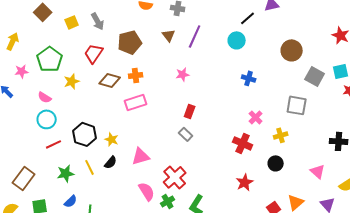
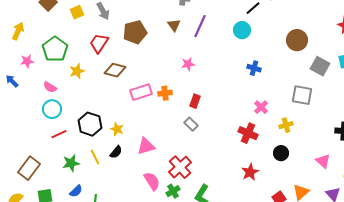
orange cross: (136, 75) -> (165, 93), moved

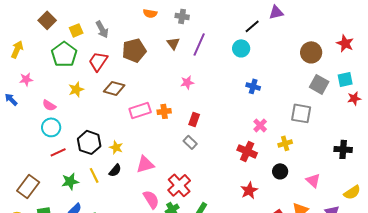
brown circle: (297, 40) -> (311, 52), moved
green pentagon: (55, 49) -> (64, 54), moved
pink triangle: (323, 161) -> (313, 180), moved

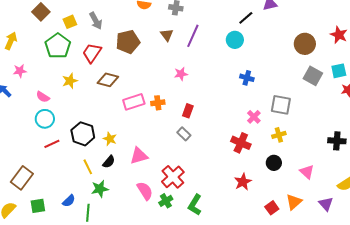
gray square: (301, 113) -> (281, 105), moved
green star: (70, 181) -> (100, 189), moved

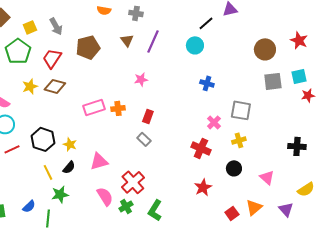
gray square: (313, 76) -> (273, 81), turned -36
brown diamond: (108, 80) -> (55, 86), moved

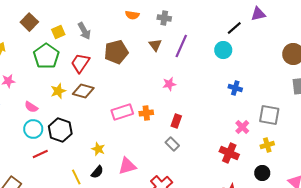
black hexagon: (43, 139) -> (60, 130), moved

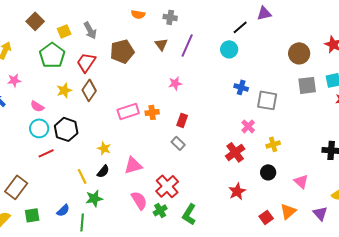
brown diamond: (83, 91) -> (89, 90), turned -70
gray square: (269, 115) -> (267, 100), moved
red cross: (229, 153) -> (235, 152), turned 30

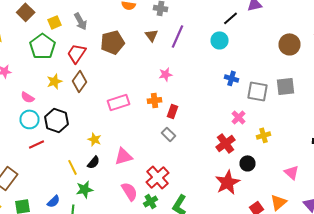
gray square: (307, 85) -> (286, 86), moved
orange cross: (152, 112) -> (154, 100), moved
black circle: (268, 172) -> (248, 163), moved
red star: (237, 191) -> (228, 182), size x1.4

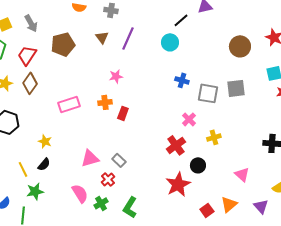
gray rectangle: (168, 134) -> (119, 160), moved
pink triangle: (124, 156) -> (90, 158), moved
red cross: (158, 177) -> (108, 179), size x0.6

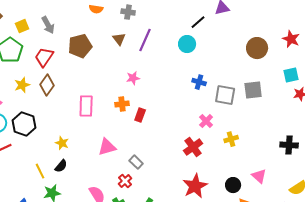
pink rectangle: (69, 104) -> (86, 106), turned -70
pink triangle: (90, 158) -> (107, 147), moved
black circle: (198, 165) -> (233, 185), moved

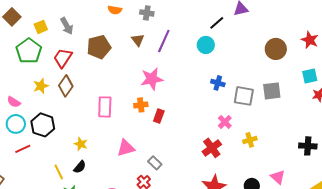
pink star: (133, 78) -> (152, 79), size x1.6

